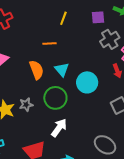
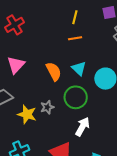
orange line: (50, 43) -> (75, 38), moved

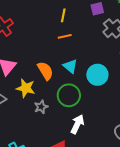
yellow star: (27, 114) -> (26, 88), moved

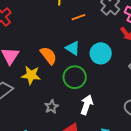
orange line: (65, 36) -> (78, 17), moved
gray star: (41, 107) -> (52, 107), moved

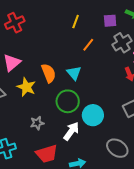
orange line: (78, 17) -> (88, 45), turned -48
cyan circle: (101, 53) -> (93, 115), moved

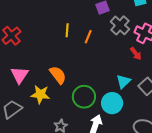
yellow line: (76, 22) -> (67, 30), moved
cyan triangle: (74, 73) -> (123, 81), moved, turned 42

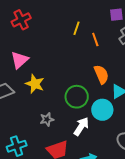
orange line: (88, 37) -> (95, 39), turned -56
orange semicircle: (58, 75) -> (101, 74), moved

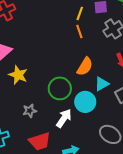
yellow line: (77, 28) -> (80, 13), moved
orange semicircle: (101, 74) -> (85, 67), turned 54

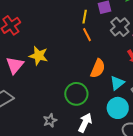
yellow star: (18, 75) -> (39, 56), moved
cyan circle: (85, 102) -> (118, 108), moved

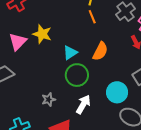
cyan triangle: (117, 83) -> (70, 53), moved

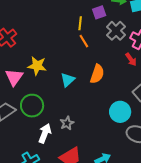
green circle: (77, 75) -> (32, 106), moved
gray star: (49, 99) -> (67, 123), moved
white arrow: (83, 104) -> (45, 133), moved

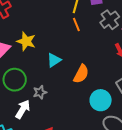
orange semicircle: (97, 74) -> (81, 74), moved
gray star: (67, 123) -> (40, 92), moved

